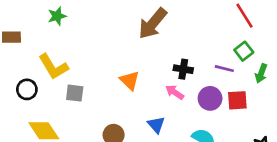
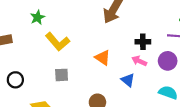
yellow L-shape: (53, 67) -> (58, 42), moved
black circle: (27, 89) -> (15, 80), moved
blue triangle: (156, 125) -> (128, 80), moved

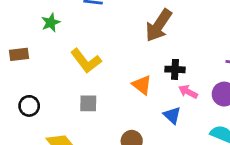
green star: (38, 17) -> (51, 23), moved
black cross: (143, 42) -> (175, 69), moved

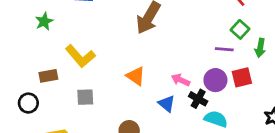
brown rectangle: (19, 54) -> (48, 76), moved
black cross: (175, 69) -> (198, 99), moved, turned 30

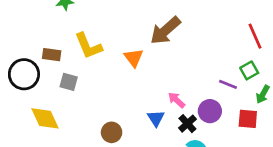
orange triangle: (136, 76) -> (134, 58), moved
red square: (242, 77) -> (248, 119), moved
gray square: (85, 97) -> (69, 82), moved
black circle: (28, 103) -> (24, 74), size x1.5

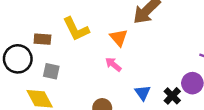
gray square: (69, 82) -> (51, 71), moved
pink arrow: (177, 100) -> (113, 64), moved

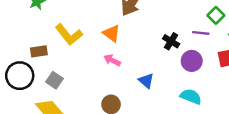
gray square: (51, 71) -> (54, 80), turned 35
black cross: (172, 96) -> (171, 41), moved

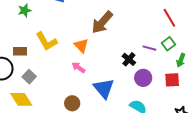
purple line: (201, 33) -> (149, 48), moved
blue triangle: (146, 81) -> (104, 88), size x1.6

